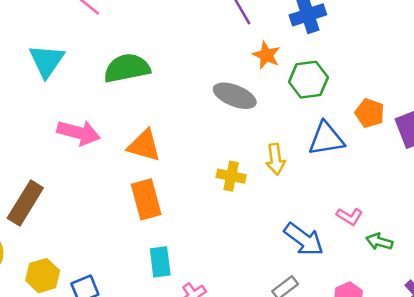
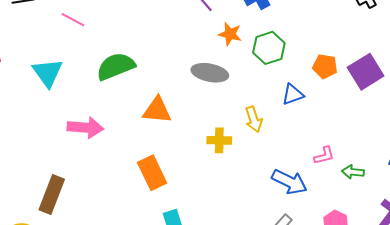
blue triangle: (326, 139) -> (293, 94), size x0.7
orange triangle: (144, 146) -> (157, 110), moved
pink L-shape: (350, 216) -> (324, 156), turned -35

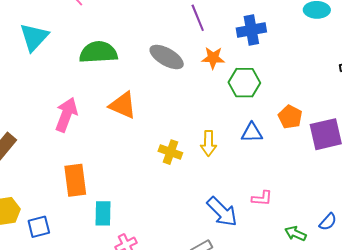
orange star: (230, 34) -> (213, 58), turned -30
gray ellipse: (210, 73) -> (167, 57), moved
pink arrow: (85, 128) -> (66, 115), moved, turned -92
green arrow: (353, 172) -> (295, 233), moved
orange rectangle: (152, 173) -> (75, 180), moved

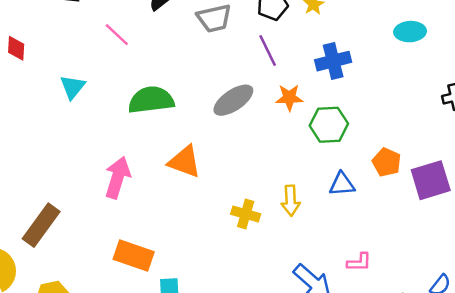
cyan triangle: (34, 37) -> (73, 87), size x0.7
gray ellipse: (167, 57) -> (233, 100), turned -60
orange rectangle: (75, 180) -> (134, 255), turned -60

